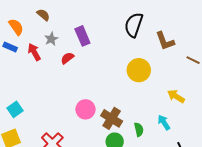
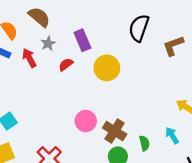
brown semicircle: (43, 15) -> (39, 17), size x1.5
brown L-shape: (165, 41) -> (173, 46), turned 90
yellow circle: (139, 70) -> (107, 68), moved

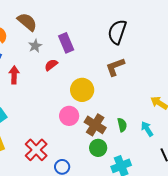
brown L-shape: (173, 46) -> (115, 67), moved
red arrow: (29, 58) -> (14, 75), moved, turned 30
yellow circle: (107, 68) -> (82, 90), moved
green semicircle: (144, 143) -> (122, 125), moved

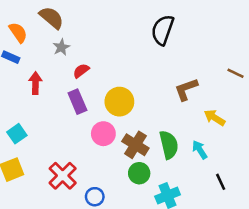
purple rectangle: (66, 43) -> (77, 102), moved
brown L-shape: (115, 67) -> (186, 89), moved
green semicircle: (122, 125) -> (169, 145), size x1.6

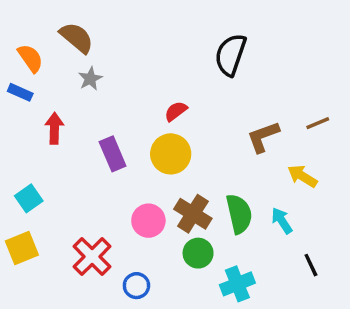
red semicircle: (81, 71) -> (176, 111), moved
brown line: (235, 73) -> (318, 123), moved, turned -49
pink circle: (103, 134) -> (148, 221), moved

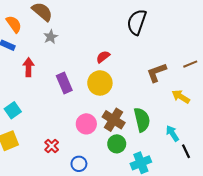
cyan arrow: (282, 221) -> (172, 133), moved
red cross: (92, 257) -> (52, 146), size x0.6

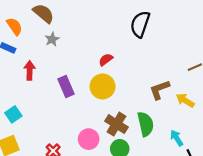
brown L-shape: (157, 72) -> (159, 90), moved
pink circle: (86, 124) -> (89, 139), moved

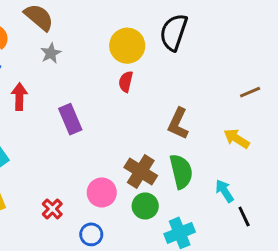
red semicircle: (106, 60) -> (126, 82), turned -40
yellow circle: (103, 86) -> (127, 46), moved
brown L-shape: (159, 90) -> (178, 124), moved, turned -45

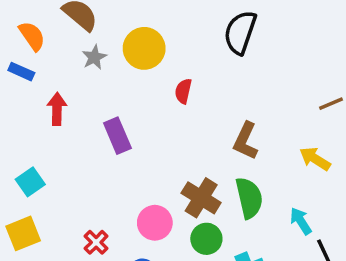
yellow circle: (127, 46) -> (144, 48), moved

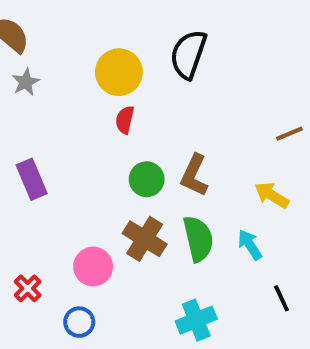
yellow circle: (144, 48) -> (119, 72), moved
purple rectangle: (117, 136) -> (32, 179), moved
cyan arrow: (301, 221) -> (250, 245), moved
green circle: (206, 239) -> (147, 179), moved

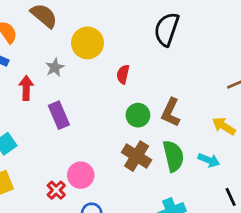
yellow circle: (119, 72) -> (88, 43), moved
gray star: (26, 82) -> (55, 67), moved
cyan arrow: (250, 245) -> (209, 160), turned 145
pink circle: (93, 267) -> (81, 175), moved

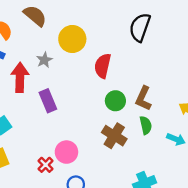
red semicircle: (123, 74) -> (103, 66), size x1.5
red arrow: (26, 88) -> (20, 77), size x1.4
green semicircle: (173, 156) -> (146, 125), moved, size x0.7

